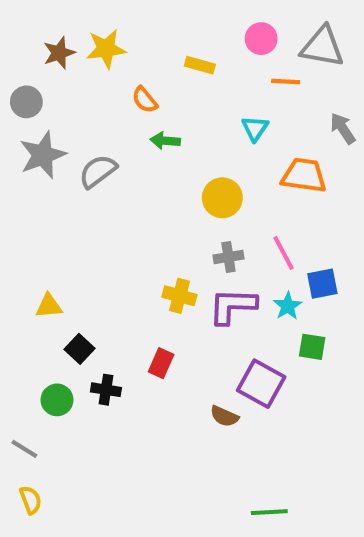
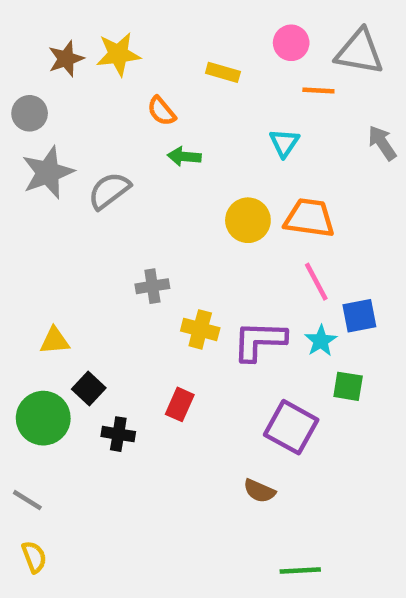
orange trapezoid: (304, 175) -> (309, 218), moved
gray cross: (228, 257) -> (152, 286), moved
green circle: (57, 400) -> (43, 418), moved, size x1.5
brown semicircle: (224, 416) -> (259, 491), moved

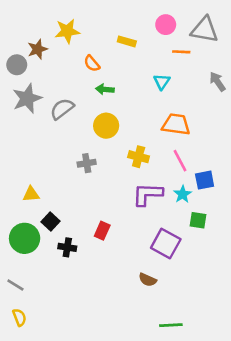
brown star: (66, 59) -> (37, 49), moved
yellow circle: (248, 220) -> (106, 126), moved
yellow cross: (200, 329) -> (139, 157), moved

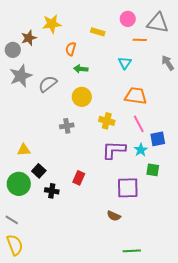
orange semicircle: (92, 63) -> (71, 49), turned 56
purple square: (166, 244) -> (128, 188), turned -30
yellow semicircle: (19, 317) -> (15, 245), size x1.5

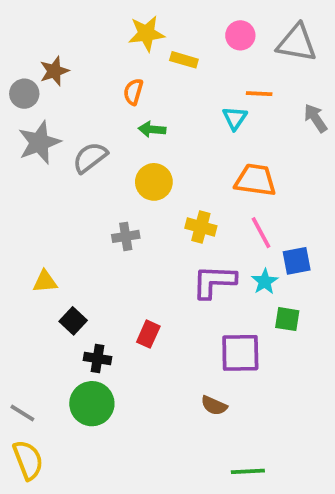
yellow star: (52, 24) -> (146, 34), moved
orange line: (140, 40) -> (259, 94), moved
green circle: (19, 184) -> (92, 404), moved

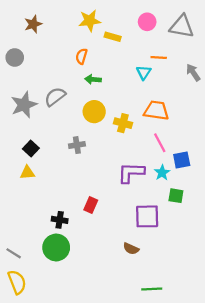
brown star: (54, 71) -> (33, 24), moved
gray star: (39, 142) -> (24, 105), moved
yellow cross: (201, 227) -> (123, 123), moved
black square: (73, 321) -> (31, 148), moved

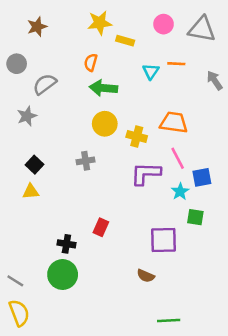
cyan triangle: (144, 72) -> (151, 71), moved
green arrow: (93, 79) -> (103, 88), size x1.5
gray semicircle: (55, 97) -> (45, 84), moved
gray star: (24, 105) -> (27, 116), size x0.7
purple L-shape: (131, 173) -> (146, 174), moved

